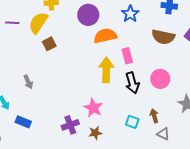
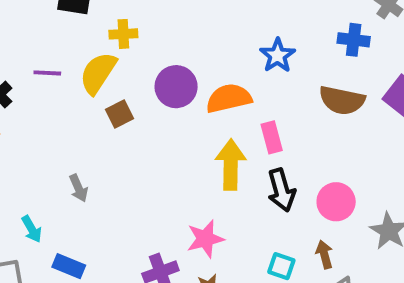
purple circle: (88, 15) -> (176, 87), moved
pink circle: (160, 79) -> (336, 202), moved
pink star: (93, 108) -> (205, 239), turned 30

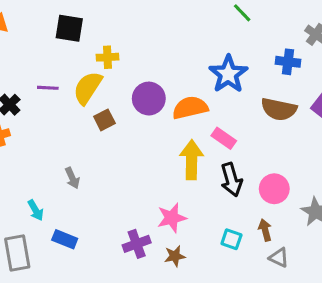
blue star: (278, 55) -> (228, 74), size x1.4
pink rectangle: (272, 137) -> (224, 138), turned -40

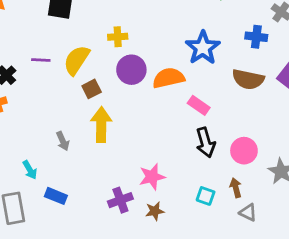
yellow cross: (107, 57) -> (118, 37), moved
yellow arrow: (192, 160) -> (101, 125), moved

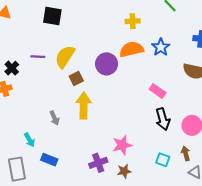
yellow cross: (118, 37) -> (133, 21), moved
blue star: (203, 48) -> (161, 47), size x0.7
orange semicircle: (168, 78) -> (132, 49), moved

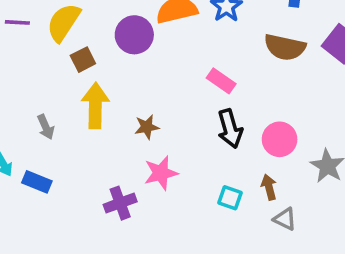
blue rectangle: (49, 160) -> (37, 182), moved
brown star: (124, 171) -> (147, 127), moved

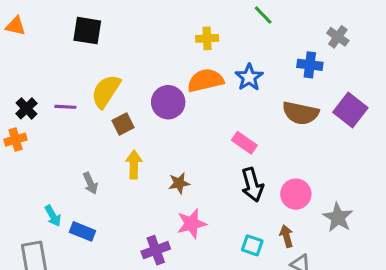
purple line: (17, 22) -> (65, 107), moved
yellow arrow: (95, 106) -> (134, 164), size x0.7

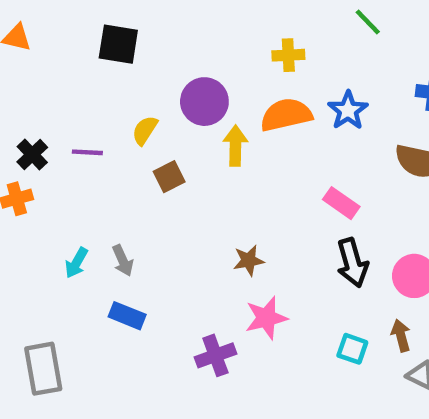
yellow semicircle: (106, 91) -> (145, 130), size x0.6
purple circle: (168, 102) -> (204, 102), moved
yellow arrow: (134, 164) -> (235, 146), moved
cyan arrow: (53, 216) -> (76, 263), moved, turned 60
blue rectangle: (83, 231) -> (127, 316), moved

